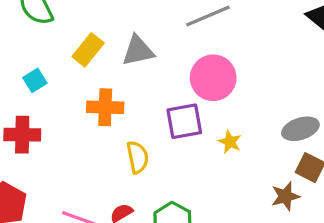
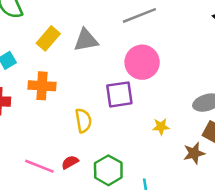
orange cross: (105, 107) -> (42, 86), moved
yellow star: (230, 142) -> (161, 127), moved, turned -30

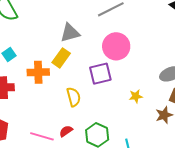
yellow rectangle: (48, 38) -> (61, 58), moved

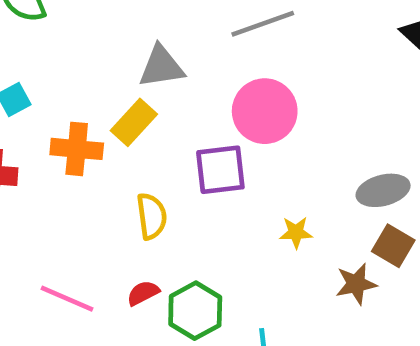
red semicircle: (66, 131) -> (143, 293), moved

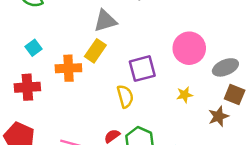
pink circle: (265, 111) -> (189, 48), moved
yellow semicircle: (152, 216) -> (125, 96), moved

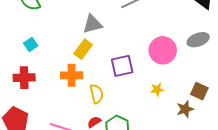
gray ellipse: (225, 67) -> (198, 40), moved
orange cross: (68, 68) -> (72, 75), moved
yellow semicircle: (125, 96) -> (97, 94), moved

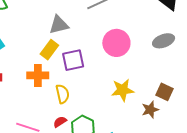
pink circle: (163, 50) -> (116, 43), moved
purple square: (122, 66) -> (73, 60), moved
yellow star: (157, 90) -> (123, 90), size x1.6

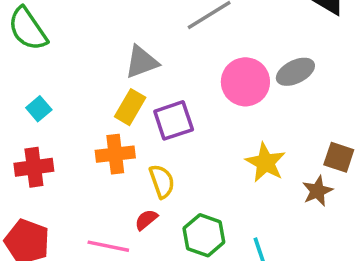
gray ellipse: (164, 41) -> (295, 72), moved
yellow star: (123, 90) -> (265, 163), turned -30
red semicircle: (60, 122) -> (146, 220), moved

